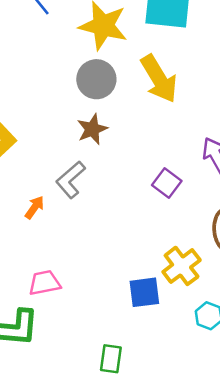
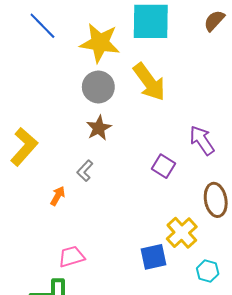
gray L-shape: (71, 180) -> (85, 171), size x0.7

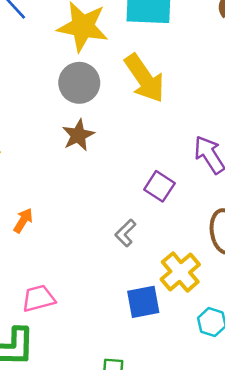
gray L-shape: (85, 171) -> (126, 233), moved

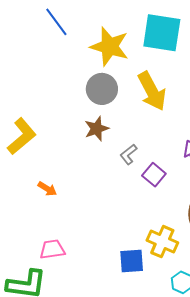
orange arrow: (23, 220) -> (47, 189), turned 84
gray L-shape: (126, 233) -> (129, 154), moved
yellow cross: (180, 272) -> (162, 242), turned -32

